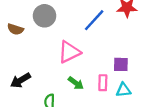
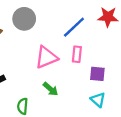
pink rectangle: (103, 83) -> (77, 54), moved
cyan triangle: (123, 90) -> (98, 100), turned 42

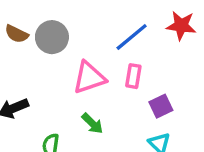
gray circle: (24, 19) -> (52, 37), moved
purple square: (97, 74) -> (161, 106), turned -35

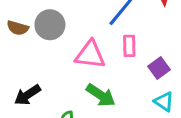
pink triangle: (89, 78) -> (90, 55), turned 36
green arrow: (92, 123) -> (101, 95), size x1.4

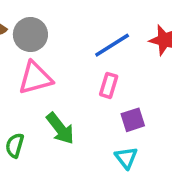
pink triangle: (90, 55) -> (35, 78), moved, turned -40

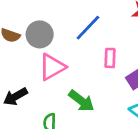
blue line: (112, 45) -> (88, 28), moved

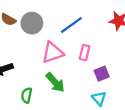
pink triangle: (52, 67) -> (53, 53), moved

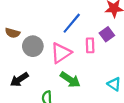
gray circle: (32, 23) -> (33, 46), moved
purple square: (102, 74) -> (107, 34), moved

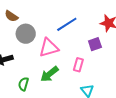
pink rectangle: (90, 45) -> (78, 65), moved
green arrow: (70, 80) -> (49, 74), turned 90

